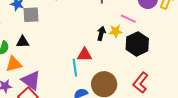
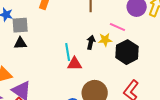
black triangle: (23, 42) -> (20, 43), moved
cyan line: (75, 68) -> (68, 52), moved

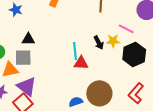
gray square: (20, 25) -> (23, 58), moved
black arrow: (91, 42) -> (99, 43), turned 136

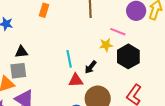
black arrow: (99, 43) -> (91, 67), moved, turned 72
red triangle: (81, 63) -> (76, 80), moved

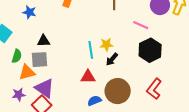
yellow star: (106, 45) -> (106, 45), moved
red triangle: (76, 80) -> (88, 77), moved

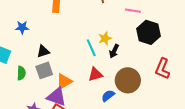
orange triangle: (27, 72) -> (64, 81), moved

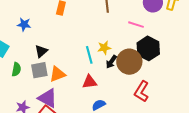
black triangle: (43, 51) -> (41, 51), turned -32
red L-shape: (162, 69) -> (142, 92), moved
brown circle: (128, 80) -> (129, 62), moved
orange triangle: (64, 81) -> (57, 74), moved

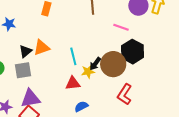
yellow star: (104, 48) -> (88, 72), moved
orange triangle: (57, 74) -> (42, 48), moved
purple triangle: (48, 98) -> (30, 98), turned -40

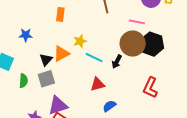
cyan line: (73, 56) -> (94, 58), turned -42
brown circle: (113, 64) -> (133, 44), moved
yellow star: (88, 72) -> (80, 41), moved

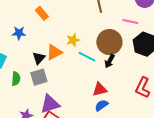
orange rectangle: (60, 14) -> (42, 13), moved, turned -48
brown circle: (133, 44) -> (109, 42), moved
red triangle: (98, 84) -> (100, 89), moved

